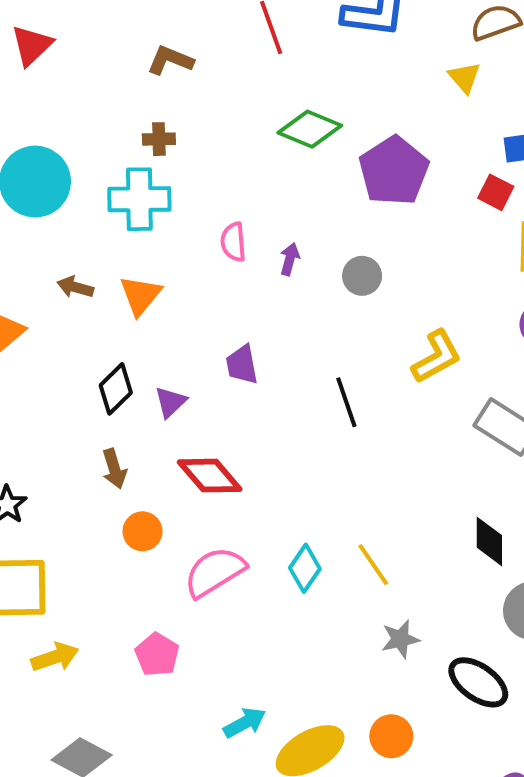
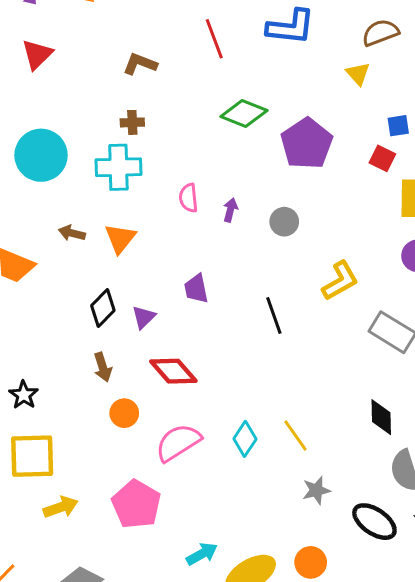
pink pentagon: (157, 655) -> (136, 504), size x1.5

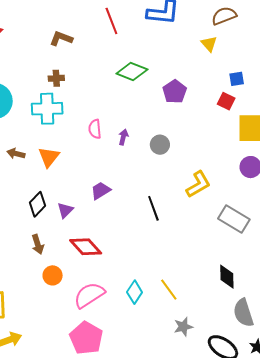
purple pentagon: (307, 144) -> (175, 92), size x0.7
purple trapezoid: (196, 289) -> (101, 191), turned 70
pink pentagon: (136, 504) -> (86, 338), moved

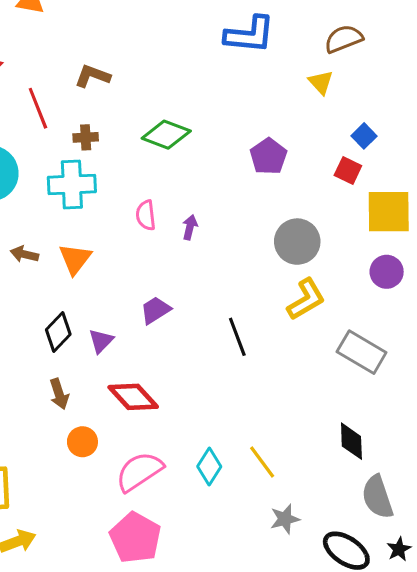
red line: (111, 21) -> (38, 108), moved
green diamond: (132, 72) -> (166, 135), moved
blue square: (237, 79) -> (364, 136), turned -35
gray circle: (160, 145) -> (297, 242), moved, size x1.5

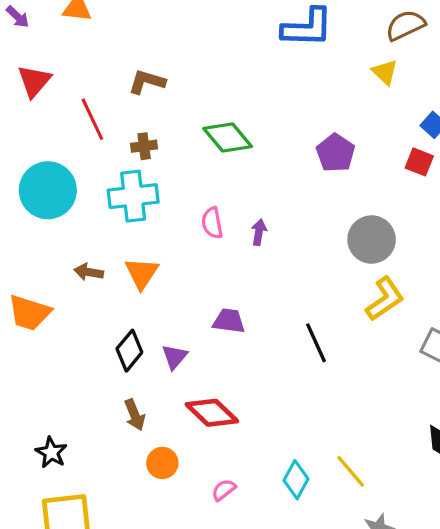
green diamond: (166, 135) -> (228, 138), turned 33
purple trapezoid: (155, 310) -> (229, 321), turned 44
pink semicircle: (139, 472) -> (224, 490), size x0.5

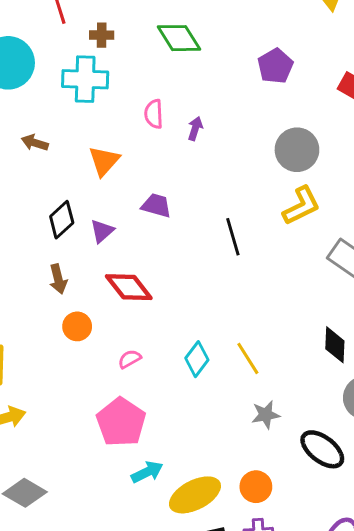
orange triangle: (142, 273) -> (104, 161), moved

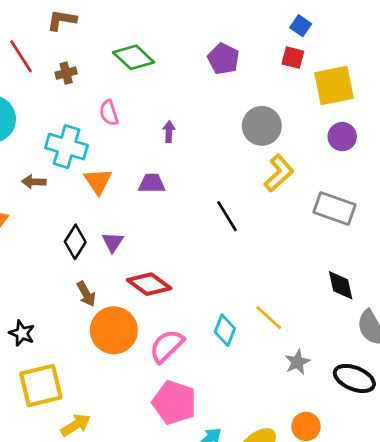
cyan cross: (85, 79) -> (67, 147), moved, turned 30
pink semicircle: (154, 114) -> (109, 113), moved
purple trapezoid: (156, 206) -> (152, 183), moved
orange circle: (77, 326) -> (114, 330), size x1.8
pink semicircle: (130, 359) -> (167, 346), size x1.8

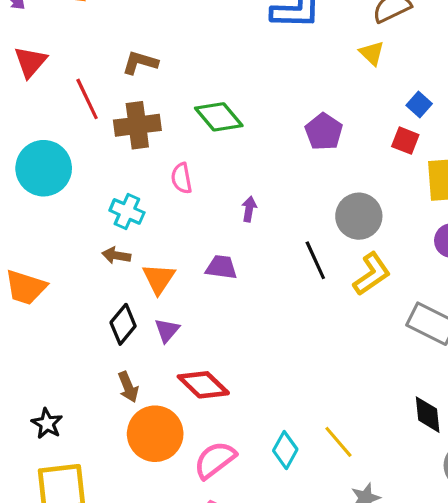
brown cross: (66, 73) -> (137, 125), size x1.8
cyan cross: (67, 147) -> (127, 211), size x0.7
orange triangle: (98, 181) -> (159, 279), moved
brown arrow: (34, 182) -> (116, 255), moved
black line: (227, 216) -> (315, 260), moved

